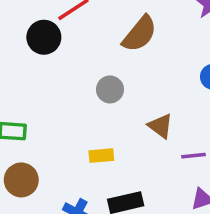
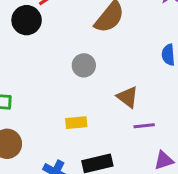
purple line: (194, 156) -> (144, 126), moved

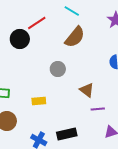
yellow rectangle: (76, 123) -> (39, 101), moved

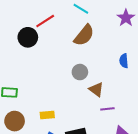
gray circle: (58, 69) -> (80, 72), moved
yellow rectangle: (39, 101) -> (47, 115), moved

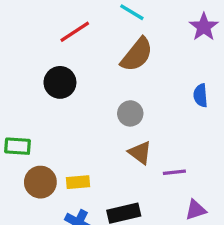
black circle: (28, 37) -> (60, 82), moved
brown triangle: (96, 89) -> (140, 153), moved
brown circle: (15, 121) -> (40, 182), moved

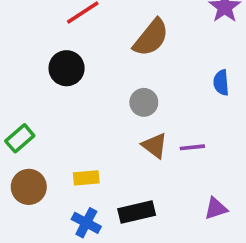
green rectangle: (18, 146) -> (20, 138), turned -45
purple line: (174, 172) -> (192, 147), moved
brown circle: (40, 182) -> (29, 187), moved

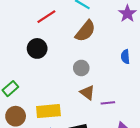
purple line: (192, 147) -> (108, 103), moved
yellow rectangle: (86, 178) -> (48, 111), size x1.6

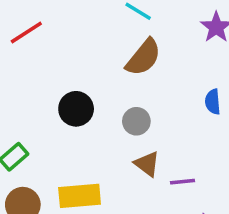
red line: (46, 17) -> (26, 33), moved
black circle: (37, 48) -> (76, 109), moved

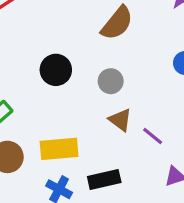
purple line: (183, 182) -> (153, 136), turned 45

